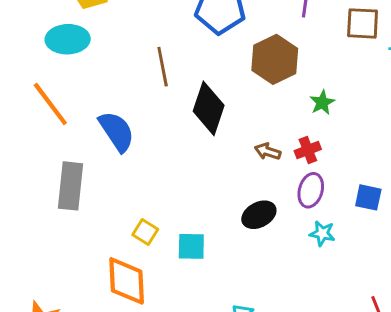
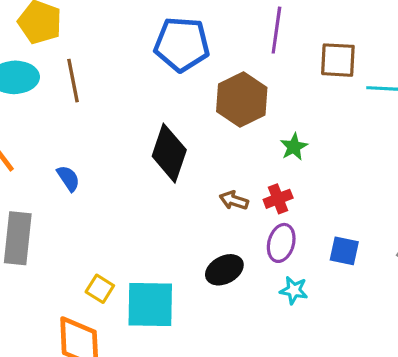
brown line: (163, 67) -> (73, 81), moved
blue semicircle: (117, 131) -> (68, 178), size x0.6
cyan square: (191, 246) -> (150, 304), size x1.6

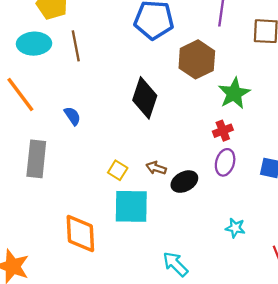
green star: (294, 147) -> (234, 93), size x1.6
brown arrow: (234, 200) -> (156, 168), moved
yellow square: (100, 289) -> (118, 170), moved
cyan star: (294, 290) -> (235, 228), moved

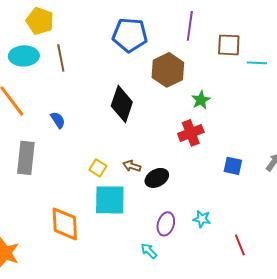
green star: (234, 93) -> (201, 100), size x0.7
red cross: (223, 131) -> (191, 133), size x1.4
purple ellipse: (225, 162) -> (166, 224), moved
cyan arrow: (175, 264) -> (149, 251), size x0.7

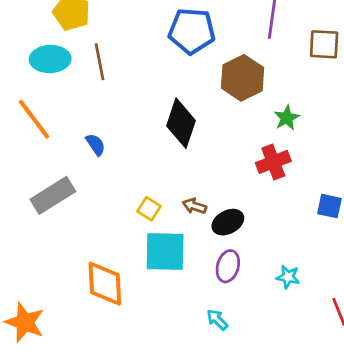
gray rectangle: (26, 158) -> (53, 195), turned 52
purple ellipse: (166, 224) -> (228, 266), moved

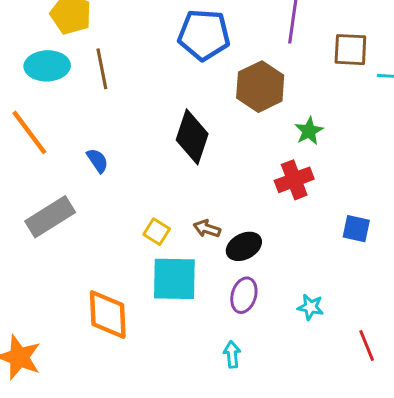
cyan arrow: (217, 320) -> (232, 354), turned 40

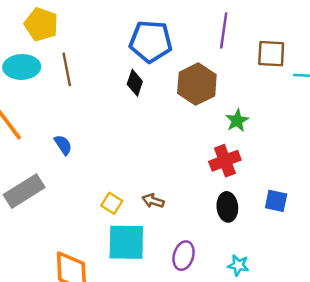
black diamond: (192, 137) -> (135, 83), moved, size x0.6
black ellipse: (244, 246) -> (227, 207), moved, turned -68

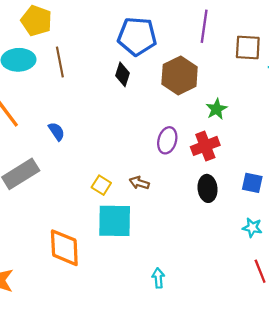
purple ellipse: (184, 256) -> (167, 140), moved
cyan star: (238, 265) -> (252, 228), moved

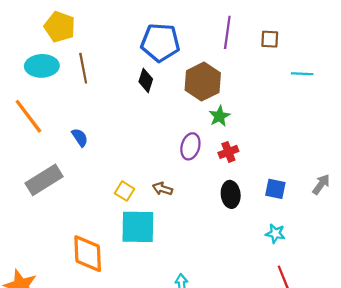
brown square: (248, 48) -> (270, 39), moved, size x0.7
green star: (216, 109) -> (219, 116), moved
red cross: (205, 146) -> (228, 152), size x0.7

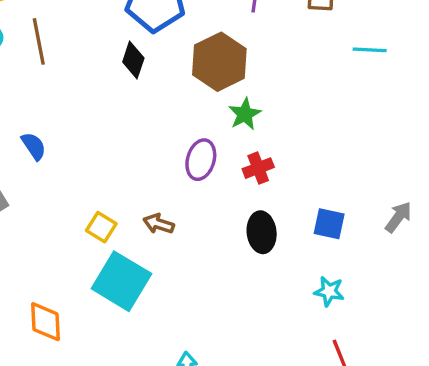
cyan square: (138, 227) -> (121, 281), turned 30
orange diamond: (88, 254) -> (45, 322), size x0.7

